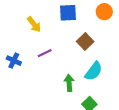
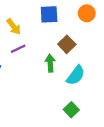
purple line: (45, 53) -> (18, 49), moved
green arrow: (69, 83) -> (50, 63), moved

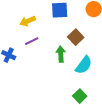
yellow arrow: (14, 27) -> (28, 21), turned 105

